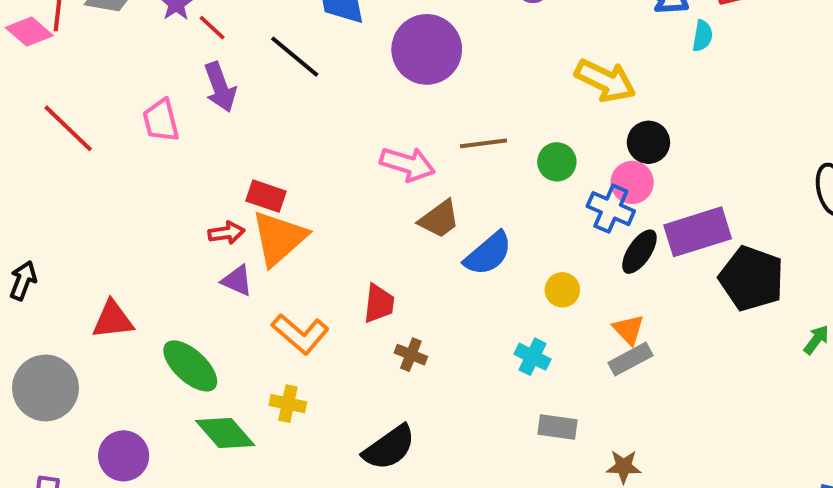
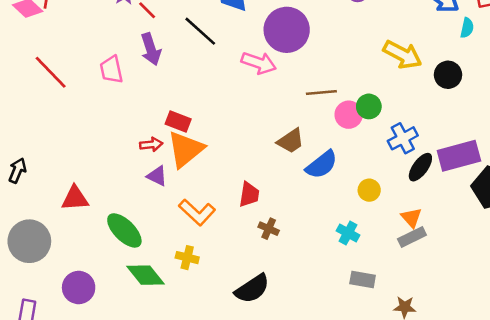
black circle: (648, 142) -> (448, 75), moved
pink arrow: (408, 164) -> (259, 63), moved
pink circle: (632, 182) -> (349, 115), moved
blue cross: (611, 209) -> (403, 138), turned 36

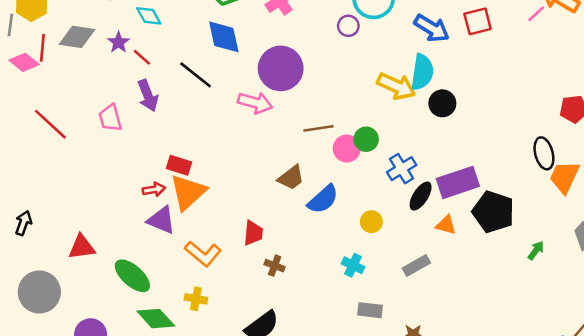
cyan semicircle: (467, 28) -> (422, 72), moved, size x1.8
purple triangle: (157, 176) -> (161, 220), size x1.4
orange triangle: (411, 218) -> (446, 225), moved, turned -30

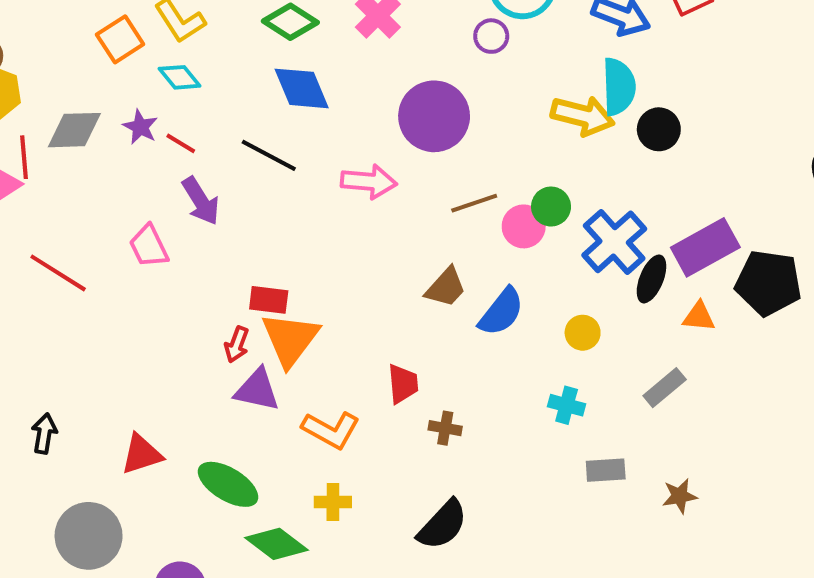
purple circle: (281, 68) -> (434, 116), moved
blue cross: (402, 169) -> (614, 242), size x1.4
red arrow: (154, 189) -> (237, 345), turned 130

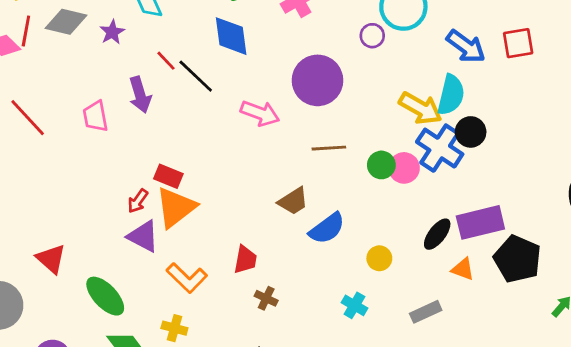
red line: (181, 143) -> (166, 61), moved
pink circle: (524, 226) -> (404, 168), moved
blue cross: (614, 242) -> (440, 148), moved, turned -30
red triangle: (141, 454) -> (51, 259), turned 44

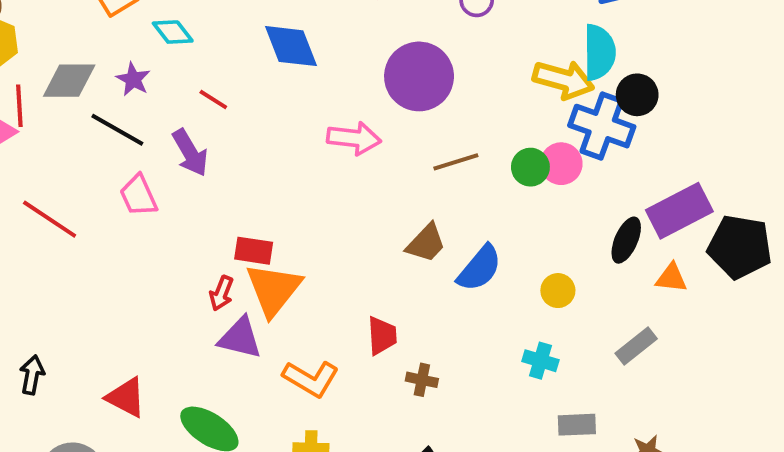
black line: (196, 76) -> (117, 130), moved

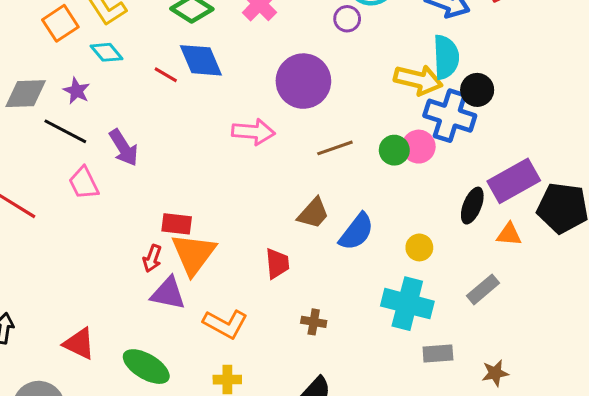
red line: (213, 100) -> (166, 75), moved
red trapezoid: (382, 336) -> (277, 264), moved
cyan cross: (540, 361) -> (407, 304), size x1.8

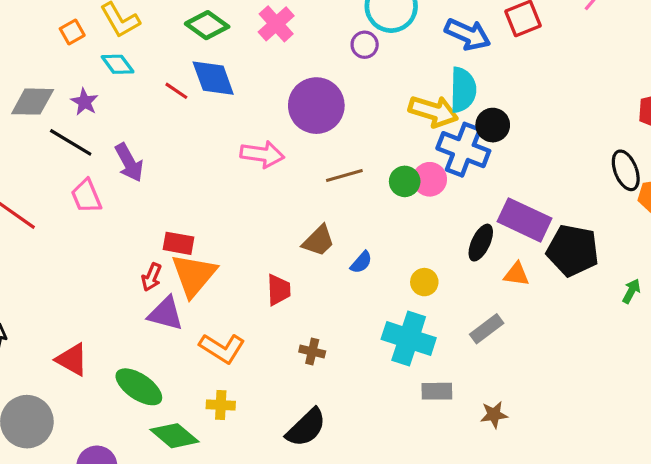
orange square: (60, 23) -> (72, 32), size x0.7
purple rectangle: (514, 181) -> (524, 220), turned 51
blue semicircle: (356, 232) -> (361, 262), size x0.6

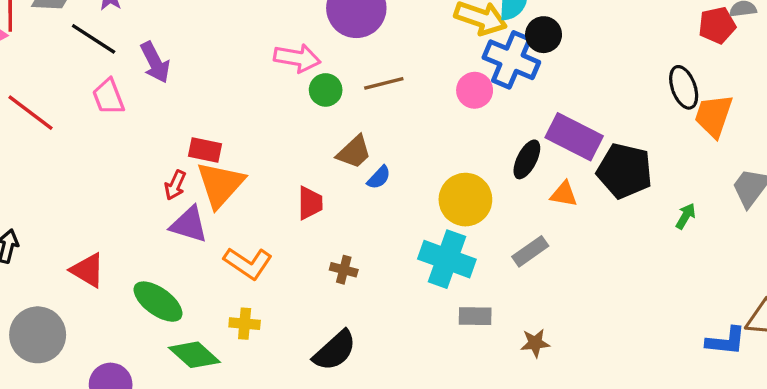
green circle: (405, 181) -> (326, 90), moved
blue semicircle: (361, 262) -> (379, 177), moved
yellow circle: (424, 282) -> (465, 200), size x1.8

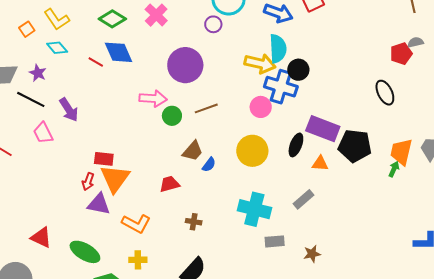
orange trapezoid: (714, 116) -> (401, 152), moved
yellow circle: (465, 200) -> (252, 151), moved
red trapezoid: (310, 203) -> (169, 184), turned -100

